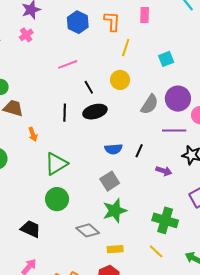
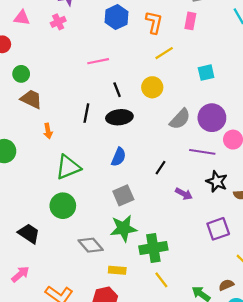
yellow line: (126, 48) -> (164, 53), turned 30
blue semicircle: (113, 149) -> (119, 157), moved, turned -72
green cross: (165, 220) -> (153, 248), moved, turned -35

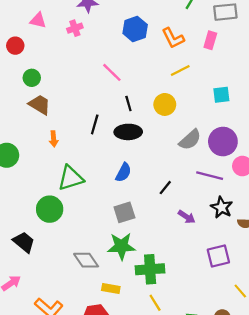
orange L-shape: (154, 22) -> (173, 38), turned 135
pink line: (98, 61) -> (112, 72), turned 50
green circle: (63, 206) -> (50, 209), moved

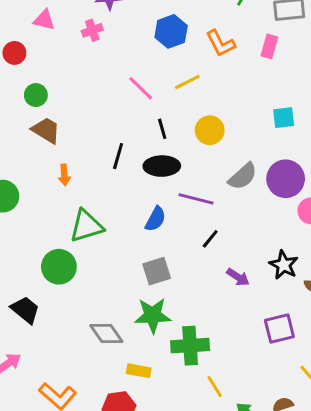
yellow line: (180, 71) -> (187, 82), moved
purple line: (210, 176) -> (196, 199), moved
yellow line: (155, 303) -> (215, 387), moved

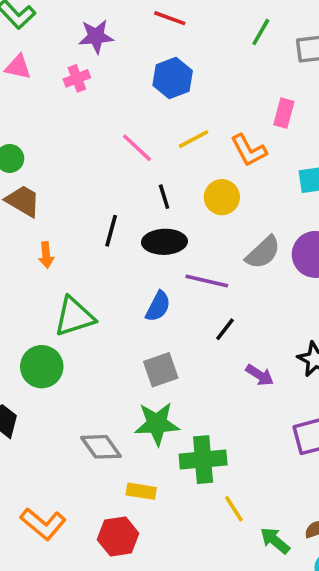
orange L-shape: (221, 43) -> (249, 150), moved
pink rectangle: (269, 46) -> (284, 113), moved

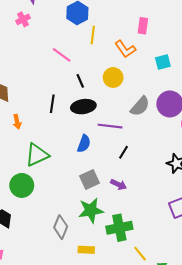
yellow line: (194, 139) -> (93, 35), moved, turned -48
purple arrow: (260, 375) -> (119, 184), moved
gray diamond: (101, 447) -> (61, 227), turned 65

